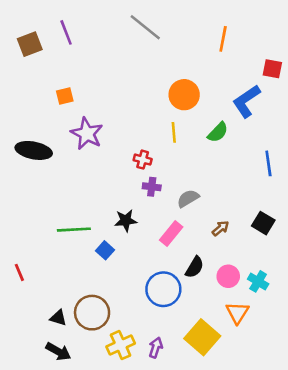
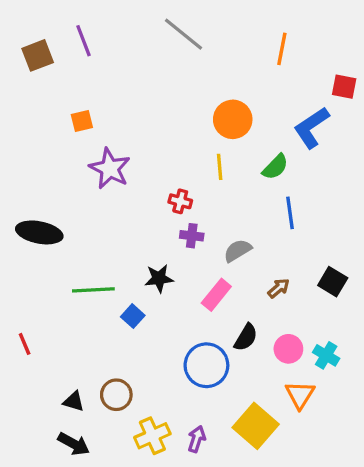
black ellipse: (34, 150) -> (39, 232), moved
blue line: (268, 163) -> (290, 213), moved
brown circle: (92, 313) -> (116, 395), size x0.7

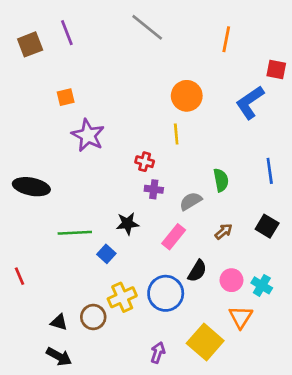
green semicircle: (275, 167) -> (221, 180), moved, turned -55
blue line: (290, 213) -> (270, 171), moved
yellow cross: (152, 436) -> (122, 297), moved

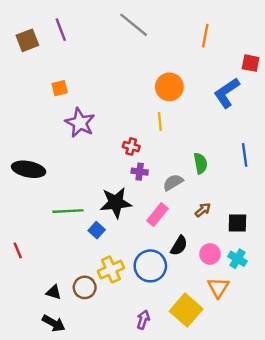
black star: (127, 224) -> (116, 203), size x1.5
black square: (267, 226) -> (237, 223), moved, turned -30

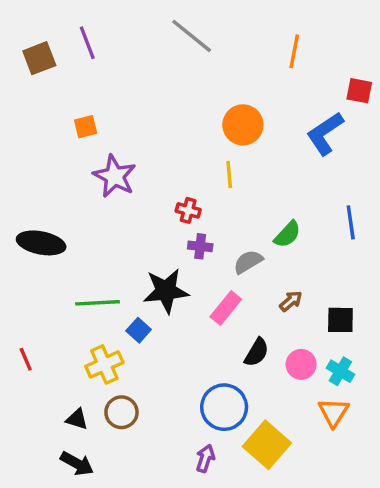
green semicircle: (200, 163) -> (287, 234), turned 54
blue circle: (150, 266) -> (224, 407), moved
yellow cross: (111, 270) -> (104, 364), moved
orange triangle: (218, 287) -> (334, 412), moved

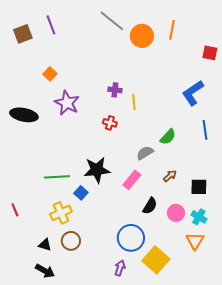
orange circle: (243, 125) -> (142, 36), moved
orange square: (86, 127) -> (50, 74), turned -32
blue L-shape: (325, 133) -> (193, 93), moved
black ellipse: (41, 243) -> (24, 115), moved
purple cross: (200, 246) -> (115, 90), moved

